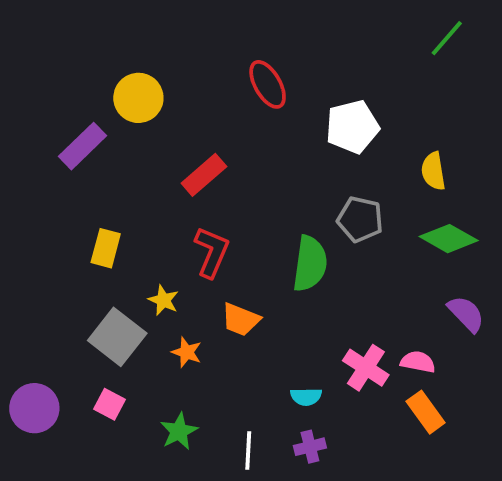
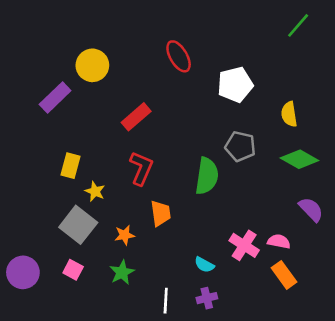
yellow star: (163, 300) -> (95, 191), moved
orange trapezoid: (241, 320) -> (161, 213), turned -120
orange star: (187, 352) -> (125, 235), turned -30
cyan semicircle: (306, 397) -> (204, 265), turned 30
green star: (179, 431) -> (122, 272), moved

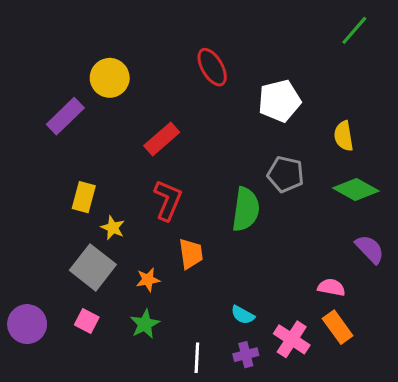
pink cross: (244, 245) -> (292, 339), moved

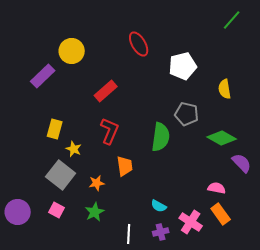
green diamond: (356, 189) -> (222, 138), moved

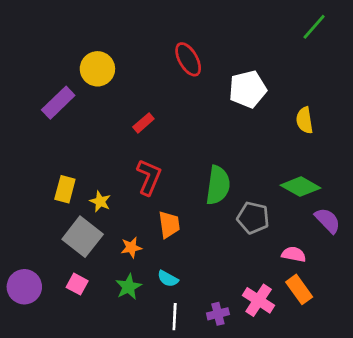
red rectangle: (106, 91) -> (143, 123), size x0.7
gray pentagon: (187, 114) -> (253, 218), moved
yellow rectangle: (55, 129) -> (65, 189), moved
cyan semicircle: (159, 206) -> (168, 279), moved

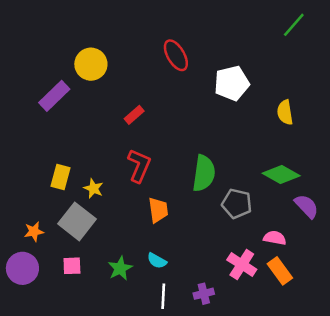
orange star: (131, 248) -> (34, 232), moved
pink square: (77, 284) -> (72, 266), turned -30
pink cross: (259, 300) -> (242, 265), moved

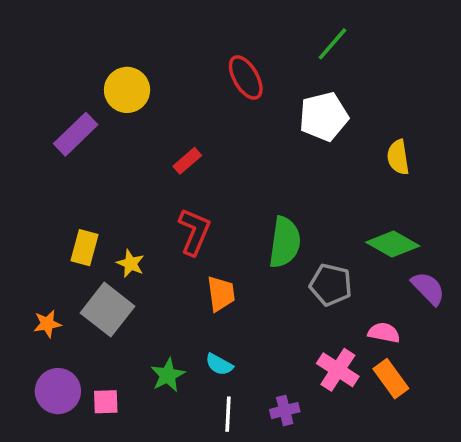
green line: (294, 25) -> (333, 44), moved
pink square: (72, 266) -> (106, 402), moved
purple circle: (22, 268) -> (58, 391), moved

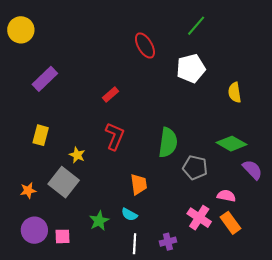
yellow circle: (127, 90) -> (21, 30), moved
yellow rectangle: (85, 248) -> (41, 135), moved
orange trapezoid: (221, 294) -> (139, 184), moved

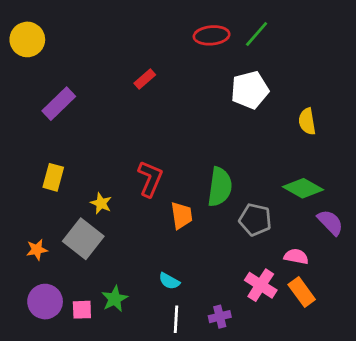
red ellipse: (145, 46) -> (212, 35), moved, turned -65
red rectangle: (111, 95) -> (145, 79), moved
orange trapezoid: (139, 184) -> (182, 216), moved
green star: (99, 221) -> (115, 299), moved

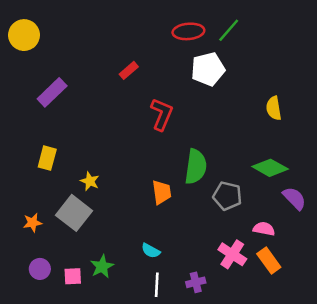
white pentagon: (250, 90) -> (208, 69), moved
red L-shape: (150, 179) -> (162, 114), moved
purple circle: (45, 302) -> (40, 269), size x0.7

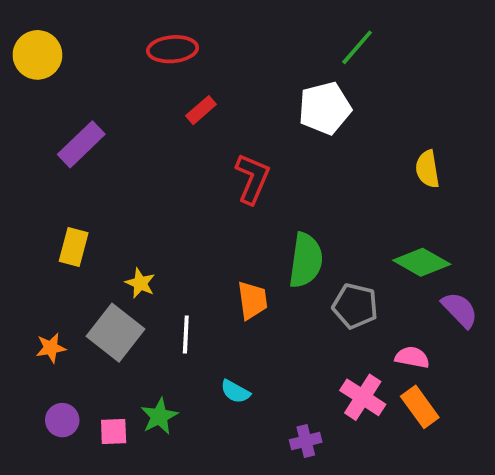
red ellipse: (188, 31) -> (173, 49), moved
white line: (157, 285) -> (186, 335), moved

